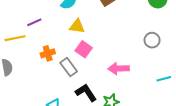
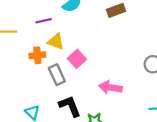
purple line: (34, 22) -> (44, 21), moved
yellow triangle: (77, 26) -> (56, 42), moved

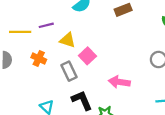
purple line: (44, 21) -> (46, 25), moved
orange cross: (37, 55) -> (39, 58), moved, turned 32

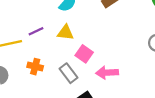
yellow triangle: (67, 40) -> (66, 33), moved
pink arrow: (119, 82) -> (107, 73), moved

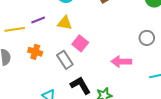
pink arrow: (107, 73) -> (121, 62), moved

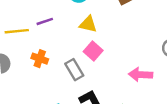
yellow triangle: (65, 23) -> (88, 24), moved

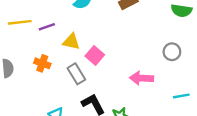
yellow triangle: (88, 24) -> (71, 42), moved
yellow line: (17, 31) -> (20, 22), moved

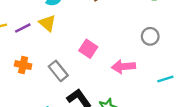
yellow triangle: (71, 42) -> (47, 23), moved, turned 36
pink square: (95, 55) -> (88, 49), moved

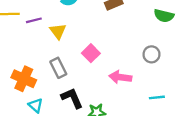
yellow triangle: (47, 23) -> (58, 31), moved
orange cross: (23, 65) -> (24, 79), moved, size x1.5

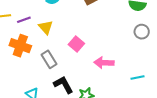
gray circle: (151, 54) -> (142, 32), moved
orange cross: (24, 79) -> (20, 46), moved

